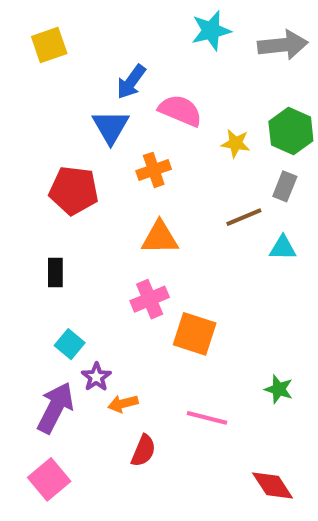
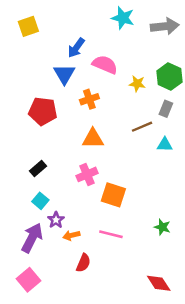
cyan star: (211, 31) -> (123, 18), turned 30
black rectangle: (55, 272) -> (38, 169), moved, turned 49
pink line: (207, 418) -> (111, 234), moved

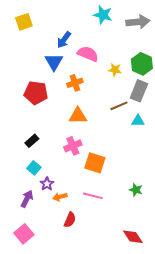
gray rectangle: (166, 109) -> (139, 91), size x1.5
purple arrow: (32, 238) -> (27, 199), size x0.7

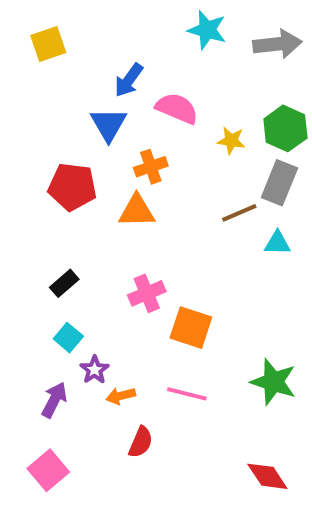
orange triangle: (78, 116) -> (137, 211), moved
green star: (136, 190) -> (273, 382), size x1.6

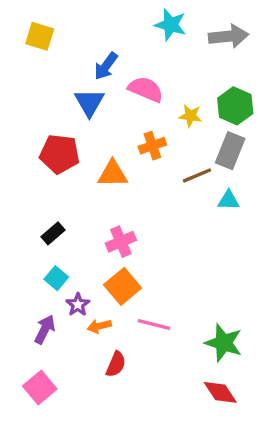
yellow square: (48, 44) -> (40, 36), turned 36
orange cross: (151, 167) -> (152, 146), moved
orange square: (191, 328) -> (123, 286), moved, turned 32
green star: (273, 382) -> (224, 343), moved

